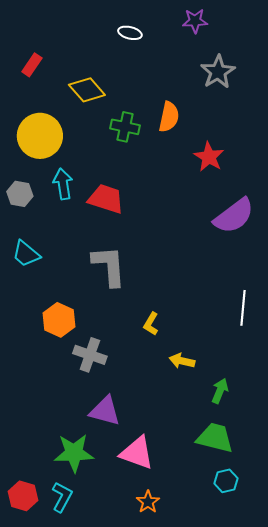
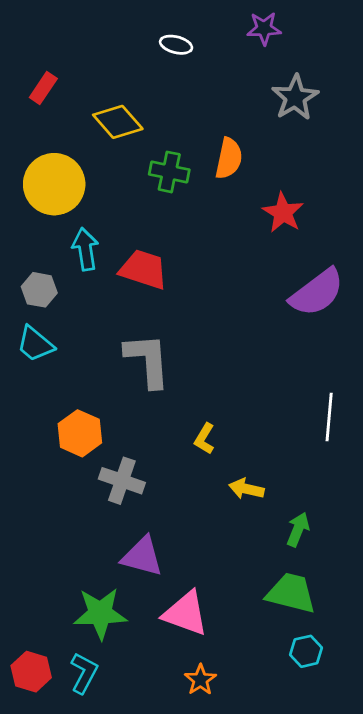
gray hexagon: (20, 194) -> (39, 290), moved

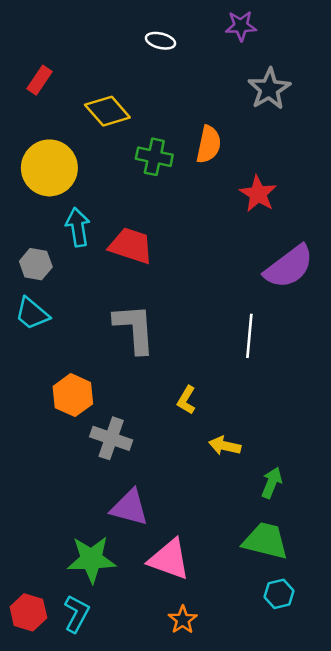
white line: (329, 417) -> (249, 336), moved

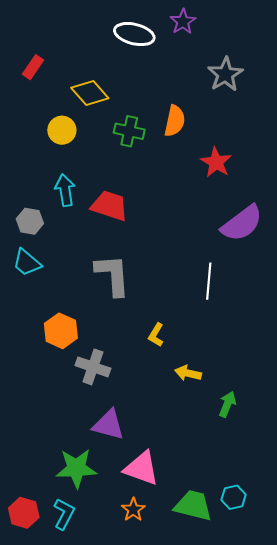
purple star: (241, 26) -> (183, 22), moved, turned -30
white ellipse: (161, 41) -> (134, 34), size x1.6
yellow circle: (49, 168) -> (62, 130), moved, size x0.6
green trapezoid: (265, 541) -> (193, 505), moved
orange star: (183, 620) -> (133, 510), moved

